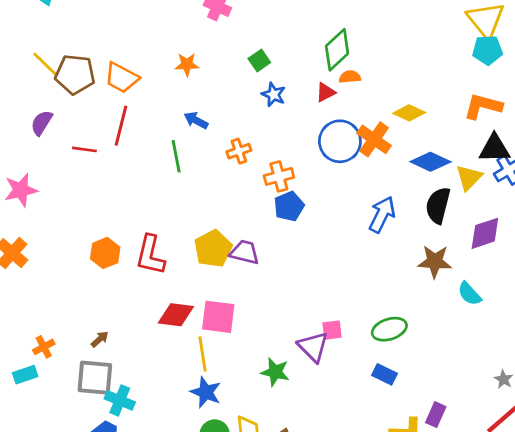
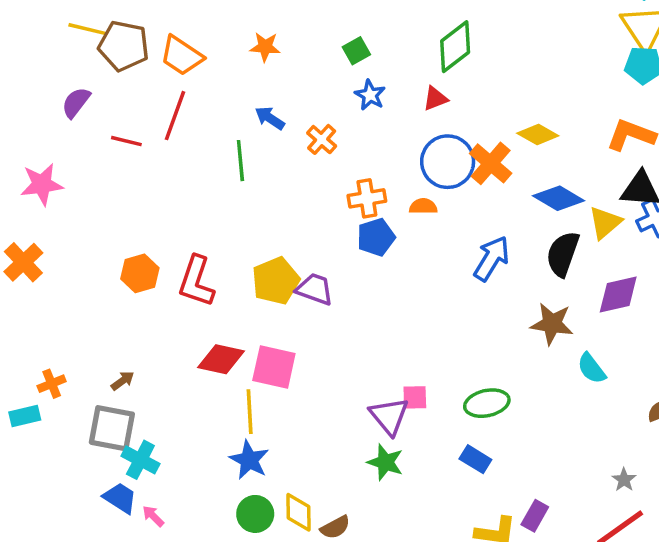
yellow line: (45, 64) -> (87, 29), turned -36
orange semicircle: (350, 77) -> (423, 206), moved
orange cross: (239, 151) -> (322, 139), moved, turned -35
green star: (275, 372) -> (385, 462), moved

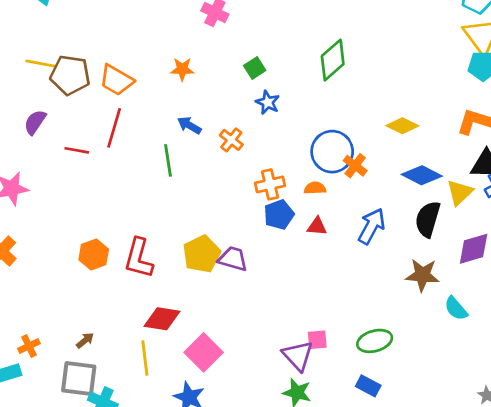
red triangle: (435, 99) -> (317, 226), moved, turned 30
orange cross: (491, 163) -> (355, 166), moved, size x0.7
pink square: (274, 367) -> (204, 352), moved, turned 36
yellow line: (250, 412) -> (145, 358), moved

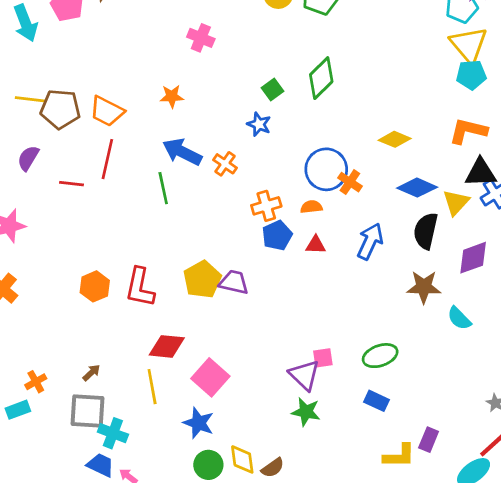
green square: (255, 68) -> (273, 90), moved
blue arrow: (189, 125) -> (182, 152), size x1.6

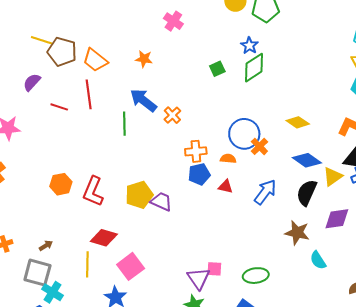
blue star: (259, 124) -> (249, 46), moved
red line: (107, 159) -> (89, 94), turned -32

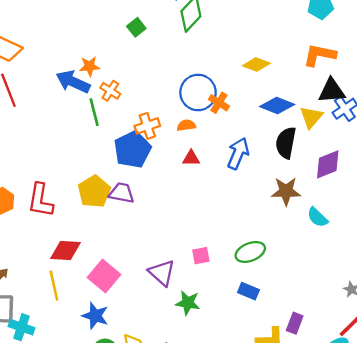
orange star: (144, 59) -> (90, 66), moved
green square: (217, 69) -> (136, 27), moved
green line: (124, 124) -> (94, 112), moved
blue pentagon: (199, 174) -> (132, 150), moved, size x1.4
purple triangle: (199, 278) -> (162, 273), moved

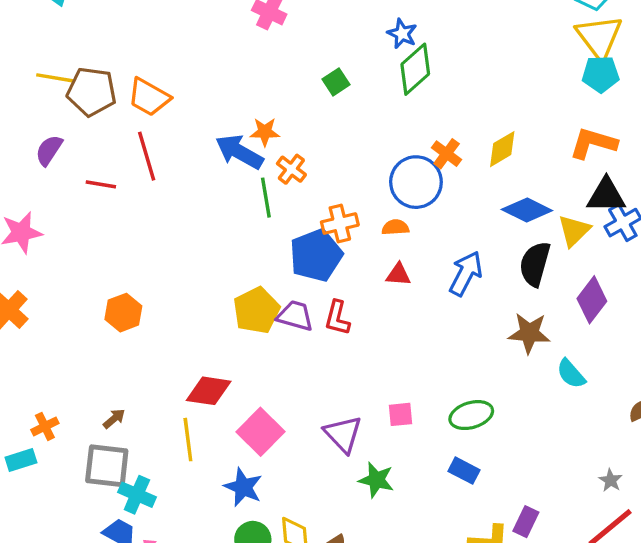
yellow diamond: (256, 64) -> (502, 149), turned -56
orange cross: (219, 103) -> (447, 154), moved
purple diamond: (328, 164) -> (592, 300), turned -36
red L-shape: (40, 200) -> (337, 318), moved, size x0.7

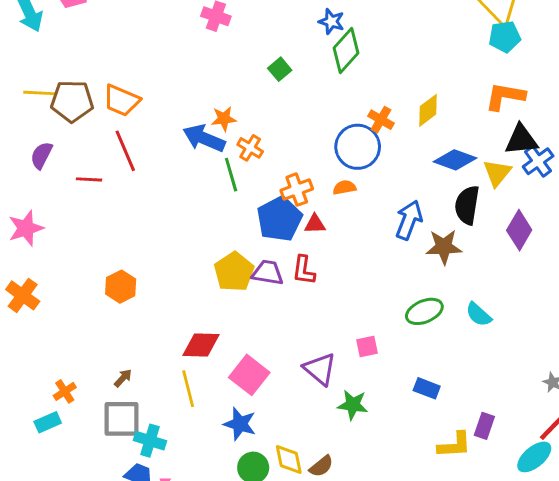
red triangle: (398, 275) -> (315, 224), moved
brown star: (529, 333) -> (444, 247), moved
cyan semicircle: (571, 374) -> (479, 314), moved
green ellipse: (471, 415) -> (424, 311), moved

